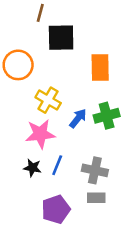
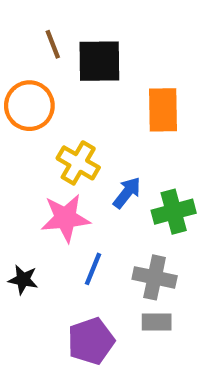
brown line: (40, 13) -> (53, 44), moved, turned -36
green cross: (107, 116) -> (174, 212), moved
black star: (32, 168) -> (23, 280), moved

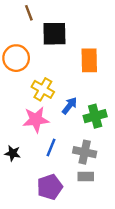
brown line: (53, 44) -> (29, 13), moved

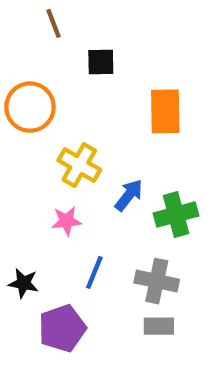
black square: (54, 34) -> (101, 62), size x0.6
pink star: (36, 120) -> (66, 221), size x0.6
purple pentagon: (50, 187) -> (62, 328), moved

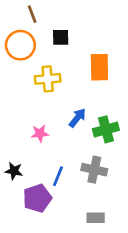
orange circle: (30, 107) -> (20, 45), moved
yellow cross: (79, 165) -> (48, 79), moved, turned -35
blue line: (94, 272) -> (58, 176), moved
gray rectangle: (159, 326) -> (96, 218), moved

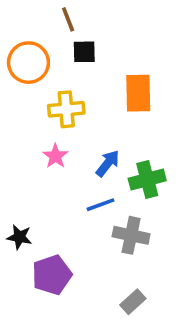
brown line: (32, 14) -> (68, 19), moved
pink star: (40, 133) -> (55, 156), moved, turned -30
blue line: (58, 176) -> (100, 205), moved, turned 48
gray rectangle: (96, 218) -> (133, 302), turned -42

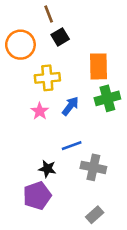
black square: (84, 52) -> (60, 37), turned -30
blue arrow: (108, 163) -> (70, 106), moved
green cross: (147, 179) -> (107, 98), moved
black star: (19, 237) -> (47, 169), moved

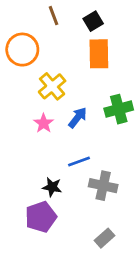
black square: (60, 37) -> (93, 21), moved
orange rectangle: (98, 66) -> (99, 54), moved
yellow cross: (47, 78) -> (52, 86), turned -35

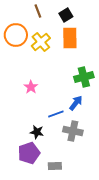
yellow cross: (52, 86) -> (41, 42), moved
blue arrow: (78, 118) -> (76, 103), moved
gray rectangle: (105, 238) -> (55, 166), moved, turned 40

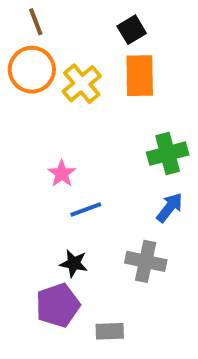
brown line: (38, 11) -> (36, 22), moved
blue arrow: (76, 103) -> (170, 207), moved
blue line: (56, 114) -> (86, 209), moved

